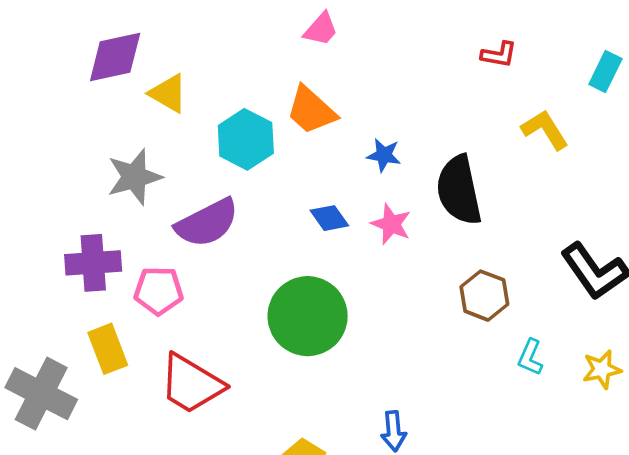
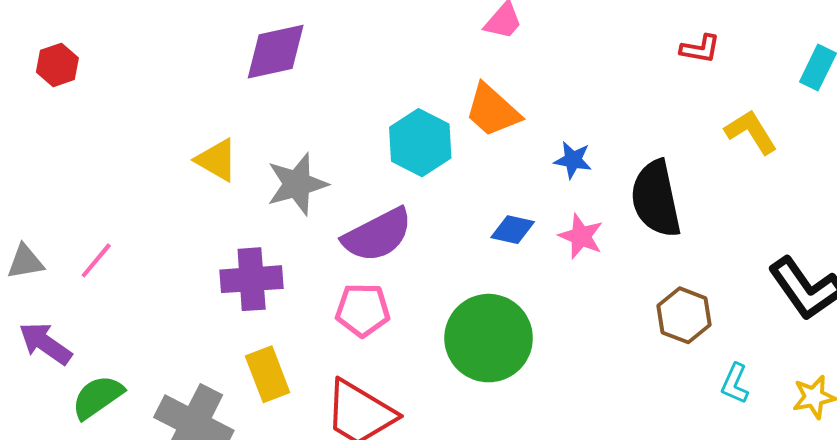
yellow triangle: (168, 93) -> (217, 160), moved
blue diamond: (329, 218) -> (513, 230), turned -42
pink pentagon: (159, 291) -> (363, 310), moved

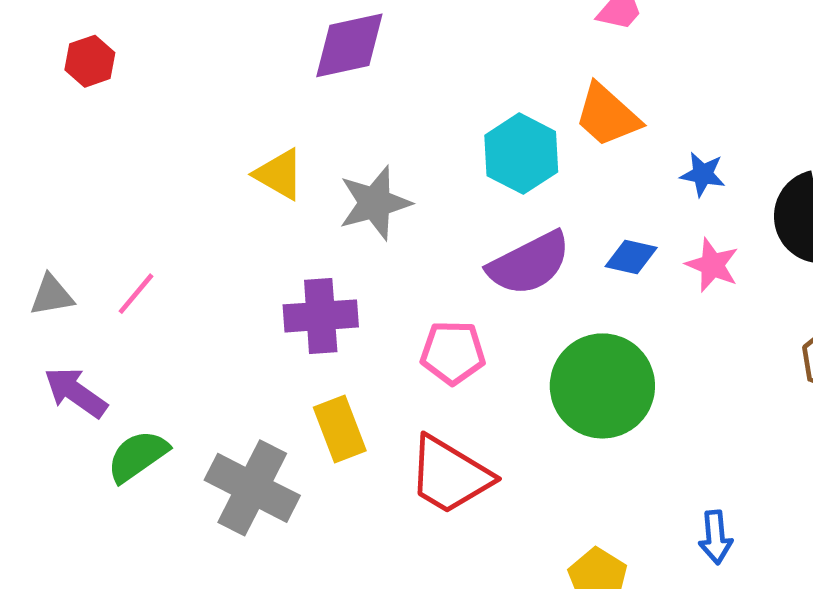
purple semicircle: (377, 235) -> (529, 263), moved

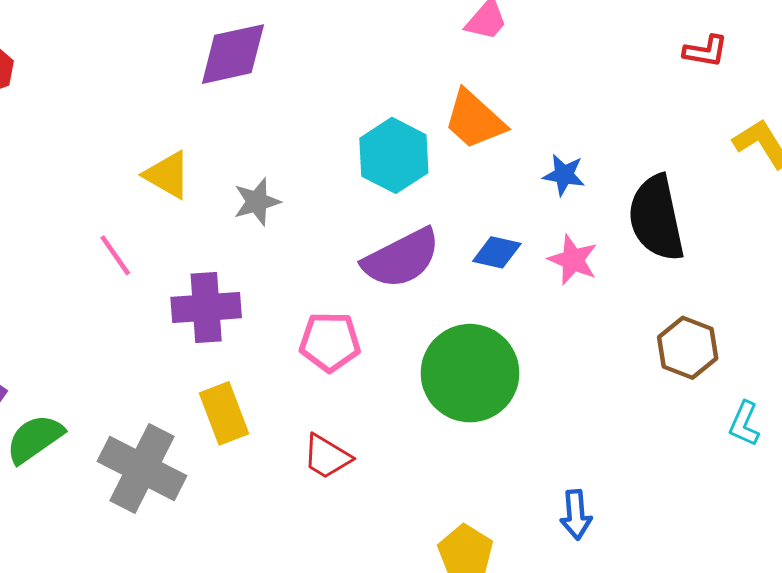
gray star: (375, 203) -> (257, 202), size x0.7
pink line: (136, 294) -> (115, 255), moved, turned -75
red trapezoid: (450, 475) -> (327, 457), size x0.6

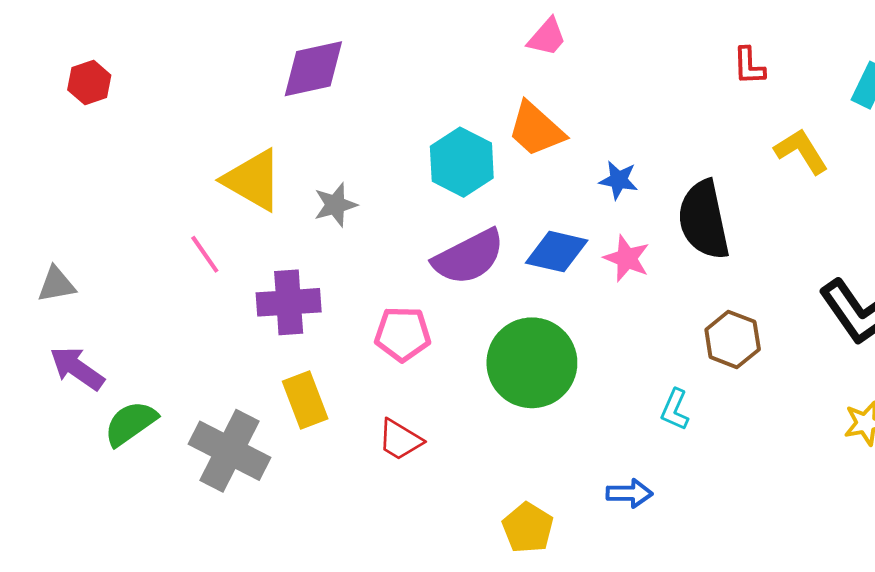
red L-shape: (706, 51) -> (749, 66), turned 78
yellow triangle: (167, 175) -> (253, 180), size x1.4
blue diamond: (497, 252) -> (557, 252), size x1.4
cyan L-shape: (744, 424) -> (675, 410), moved
blue arrow: (576, 515) -> (629, 493), turned -84

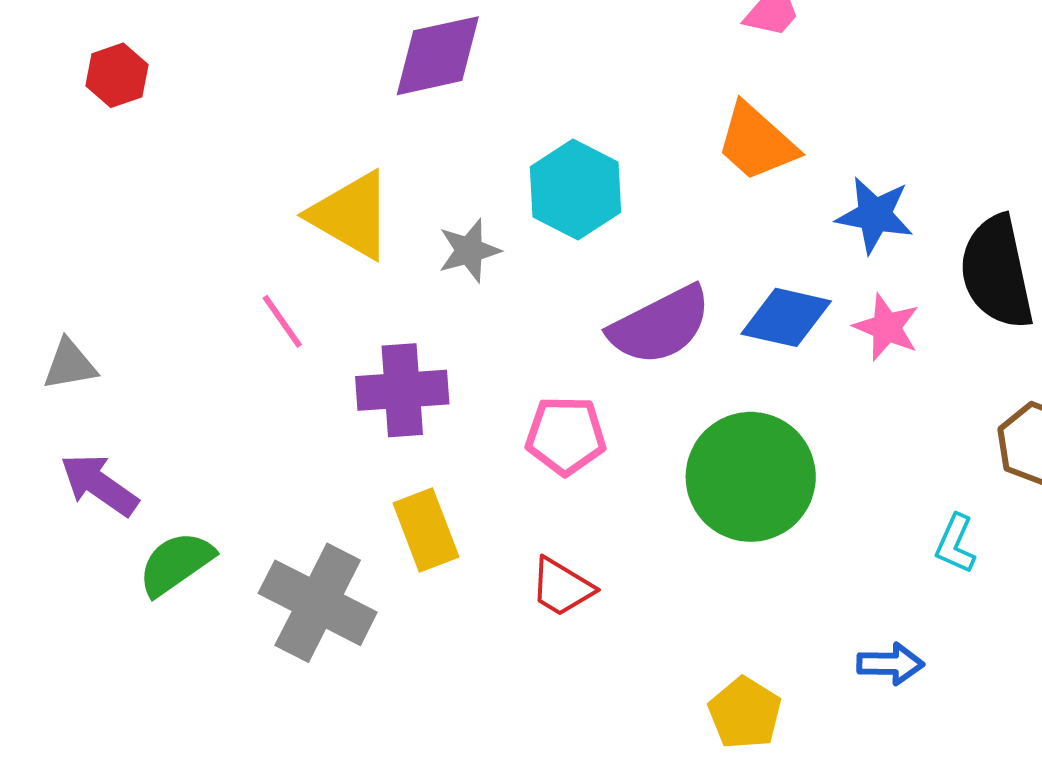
cyan hexagon: (462, 162) -> (575, 189), moved
blue star: (618, 180) -> (875, 215), size x1.4

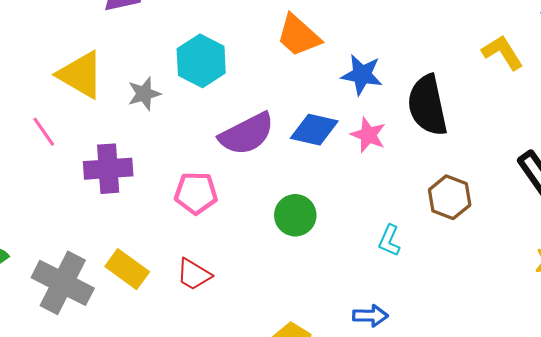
green circle: (751, 477) -> (295, 215), size x0.6
yellow rectangle: (426, 530) -> (127, 269), moved, turned -33
cyan L-shape: (955, 544) -> (389, 241), moved

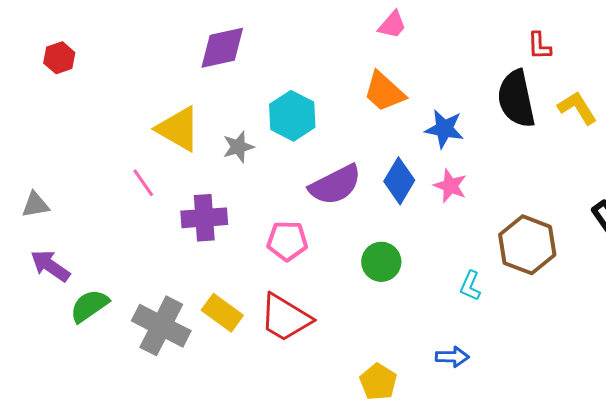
black semicircle: (427, 105) -> (516, 99), moved
blue diamond: (314, 130) -> (399, 181), turned -72
brown hexagon: (450, 197) -> (527, 245), size x1.4
red trapezoid: (194, 274) -> (285, 318), size x1.6

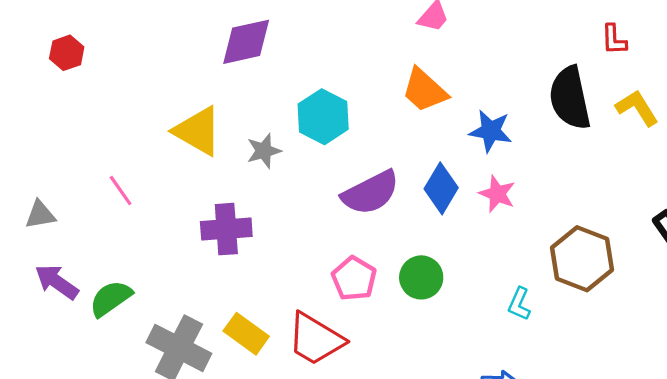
red L-shape: (539, 46) -> (614, 40), moved
pink line: (143, 183) -> (121, 190), moved
pink pentagon: (287, 241) -> (354, 279), moved, turned 30
green semicircle: (89, 306) -> (111, 298), moved

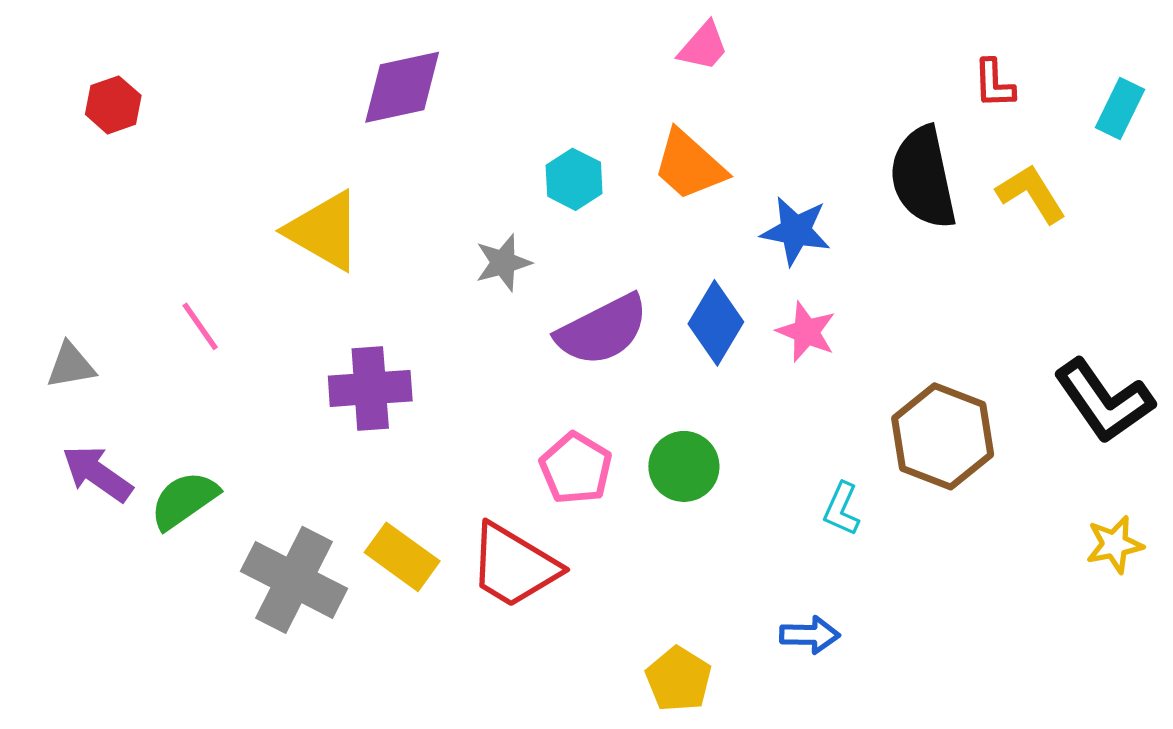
cyan hexagon: (323, 117) -> (574, 179), moved, size x0.7
gray star: (264, 151) -> (503, 263), moved

